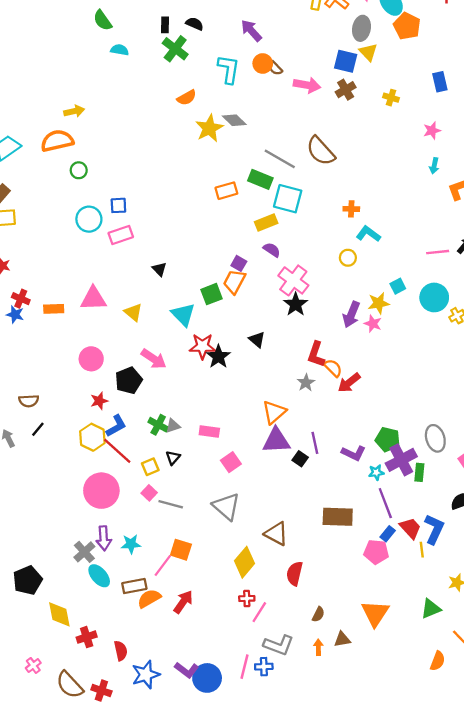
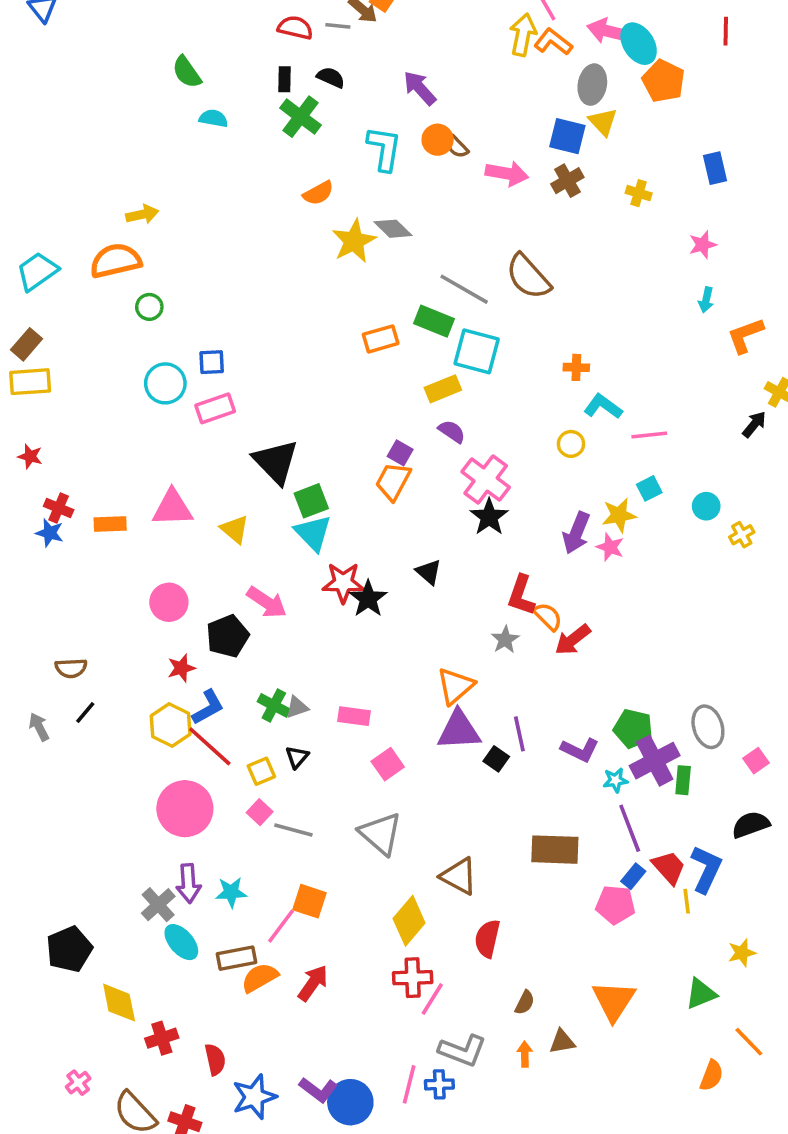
pink line: (438, 252) -> (649, 435), moved
black triangle: (159, 269) -> (276, 462), size x2.0
green square: (212, 294) -> (311, 501), moved
cyan circle: (434, 297) -> (706, 506), size x0.6
red cross: (247, 598) -> (413, 978), size x1.5

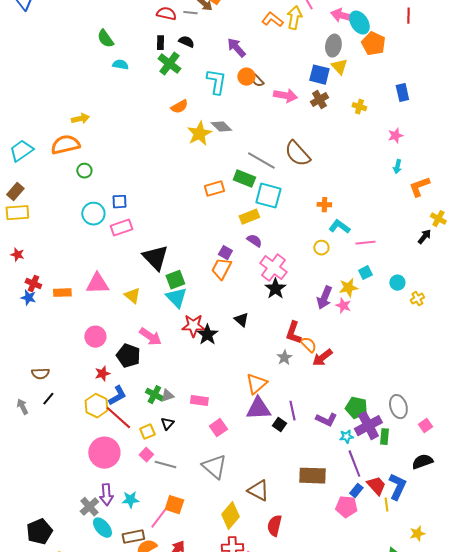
orange L-shape: (553, 42) -> (272, 20), moved
black pentagon: (228, 636) -> (128, 356), turned -30

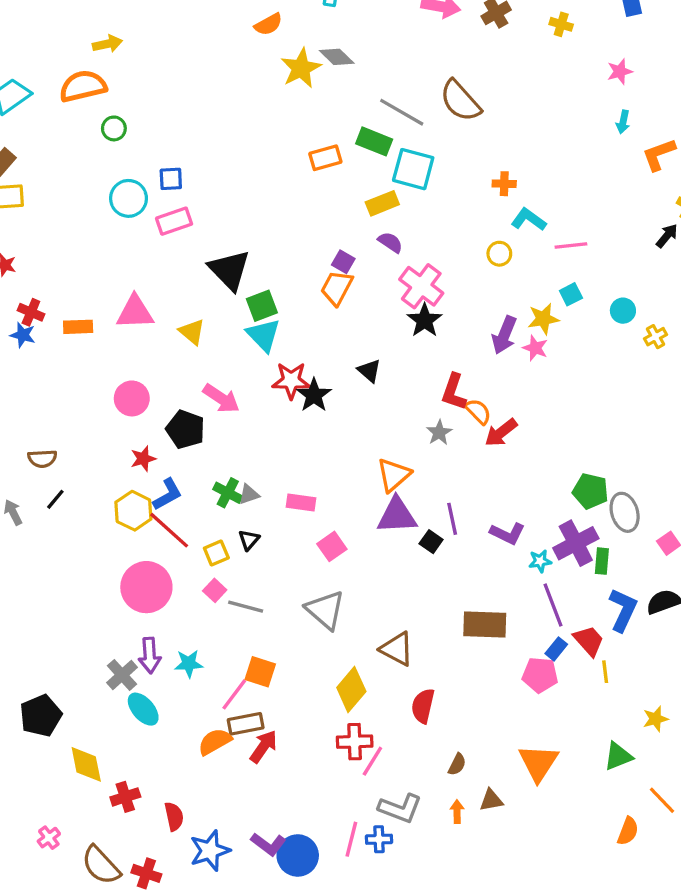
green pentagon: (356, 408) -> (590, 491), moved
blue L-shape: (397, 487) -> (623, 610), moved
brown rectangle: (133, 537) -> (246, 724), moved

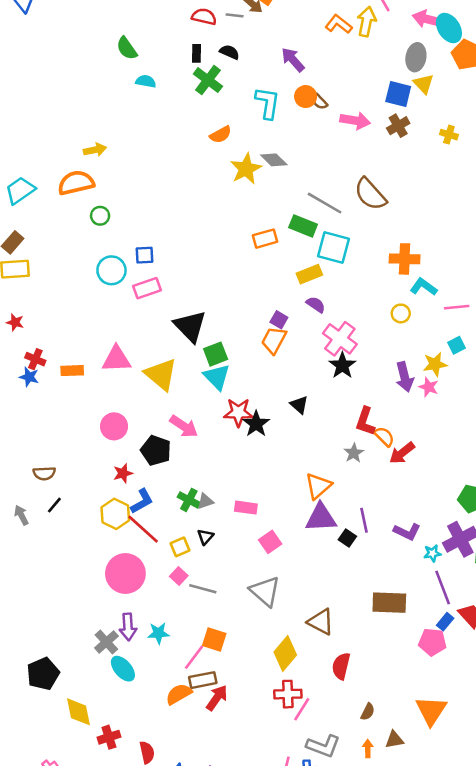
orange cross: (504, 184) -> (405, 259), size x1.6
yellow triangle: (192, 332) -> (161, 374), size x1.6
purple arrow: (504, 335) -> (405, 377), turned -36

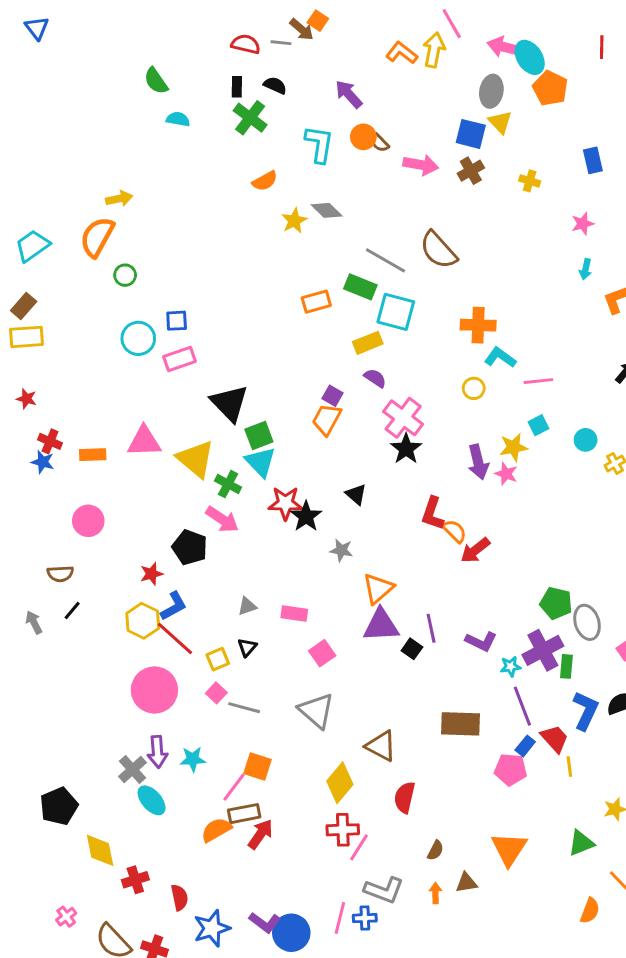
yellow star: (246, 169) -> (294, 221), size x0.7
orange semicircle: (76, 183) -> (97, 237), turned -48
pink circle: (114, 426) -> (88, 521), moved
gray star: (354, 453) -> (341, 550), moved, turned -30
green cross: (189, 500) -> (228, 484), moved

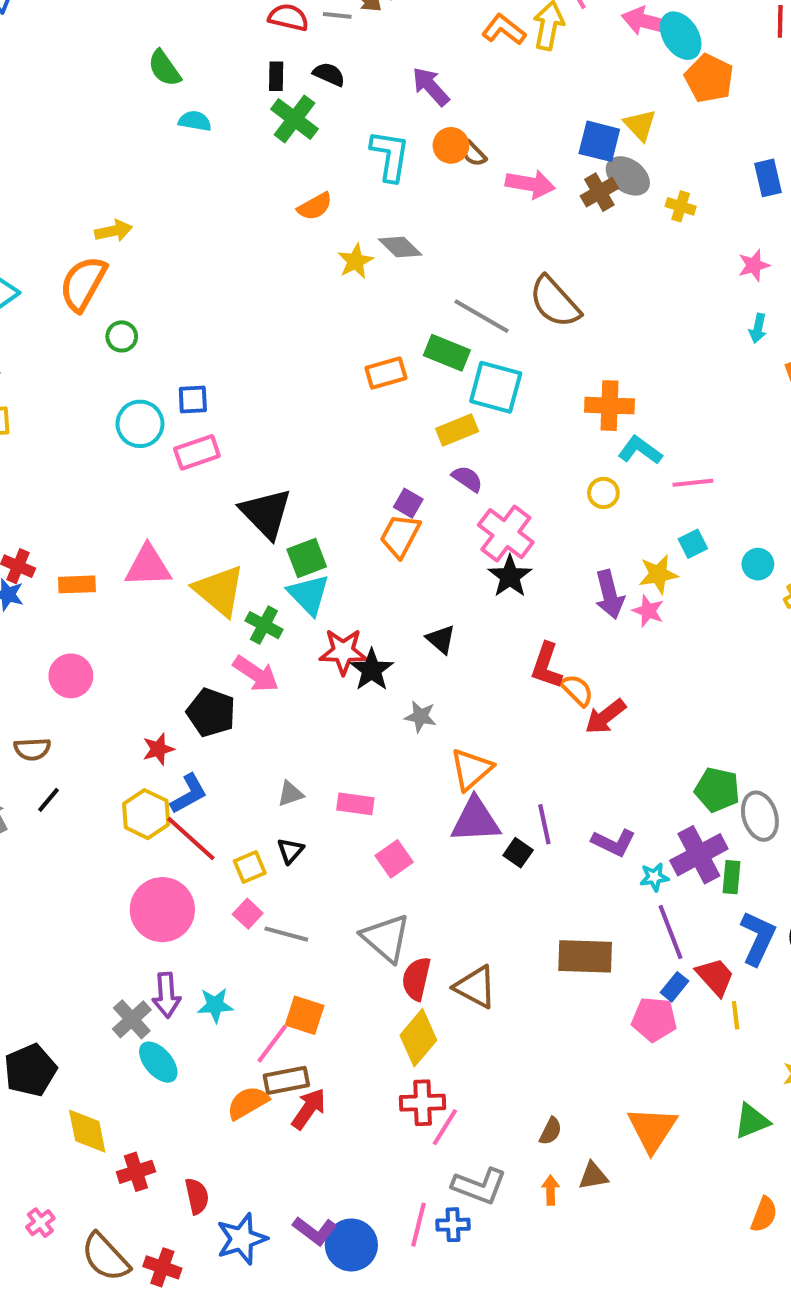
gray ellipse: (491, 91) -> (628, 176), moved, turned -64
red semicircle: (405, 797) -> (416, 979), moved

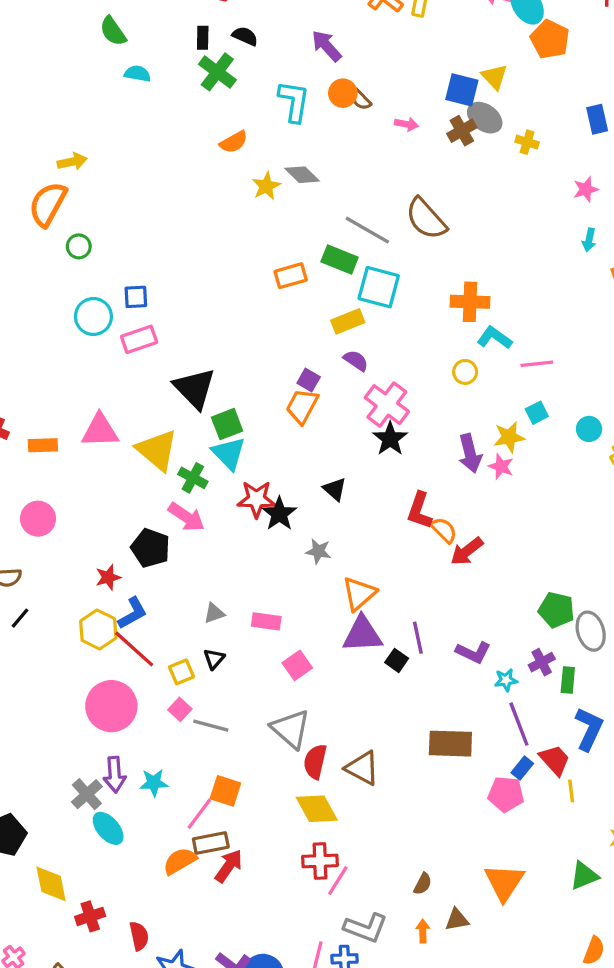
pink arrow: (530, 184) -> (406, 124), size x0.6
purple cross: (699, 855) -> (542, 662), size x0.6
yellow diamond: (418, 1038) -> (317, 809), turned -69

